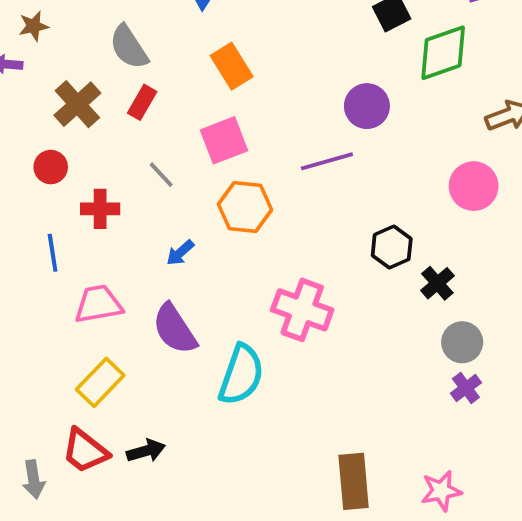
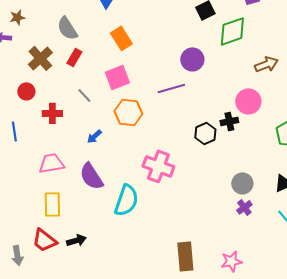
blue line: (53, 253) -> (14, 131), moved
black cross: (437, 283) -> (229, 121), moved, turned 30
yellow rectangle: (100, 382) -> (52, 204), turned -45

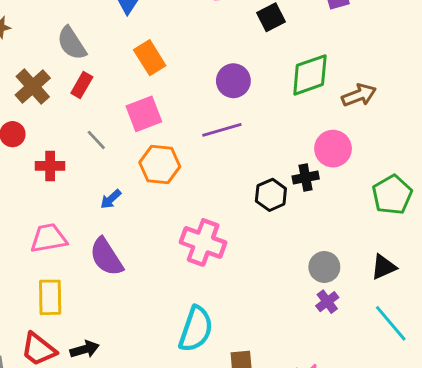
green diamond: (232, 31) -> (310, 75), moved
purple circle: (192, 59) -> (233, 81), moved
cyan semicircle: (126, 200) -> (196, 329), moved

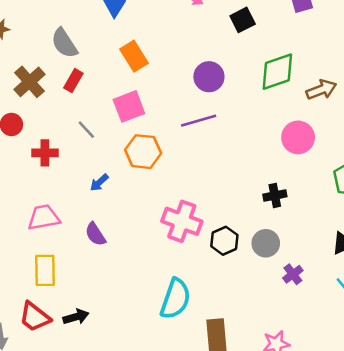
black cross: (306, 177) -> (275, 195), moved
black hexagon: (271, 195) -> (224, 241), moved
purple semicircle: (106, 257) -> (95, 234), size x0.7
gray circle: (324, 267) -> (266, 243), moved

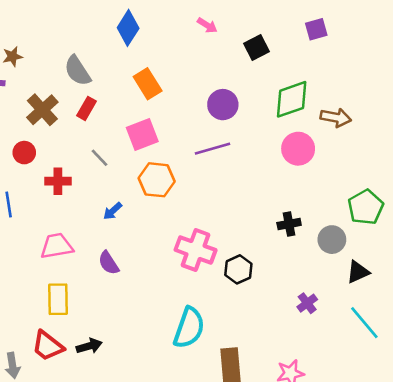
brown arrow: (321, 90) -> (336, 118), turned 32
pink circle: (298, 137) -> (298, 149), moved
gray circle: (266, 243) -> (332, 240), moved

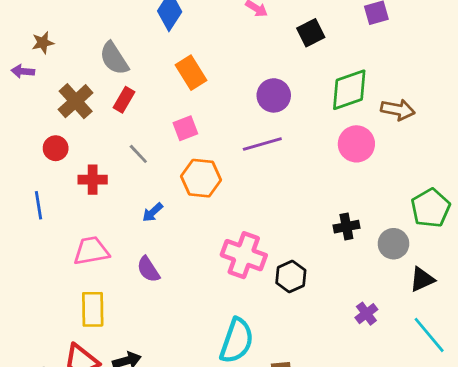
pink square: (142, 134) -> (185, 128), size x0.7

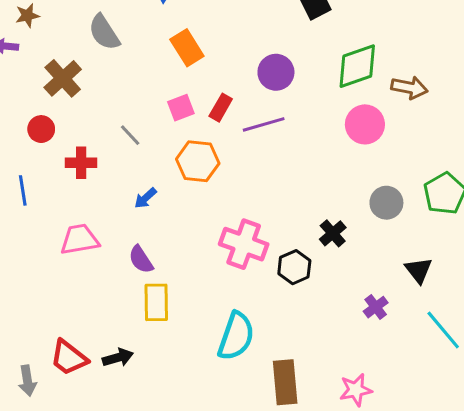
red rectangle: (124, 100) -> (221, 108), moved
black cross: (346, 227) -> (333, 233), moved, turned -30
gray circle: (393, 244) -> (386, 203), moved
black triangle: (422, 279) -> (419, 270), moved, turned -44
yellow rectangle: (93, 309) -> (156, 302), moved

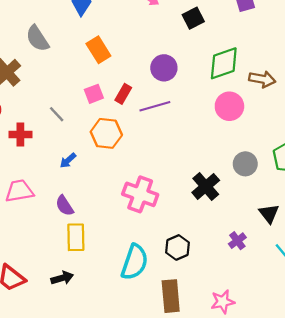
black cross: (333, 233) -> (206, 186), size x1.4
black hexagon: (294, 267) -> (177, 247), moved
black arrow: (118, 358) -> (62, 278), moved

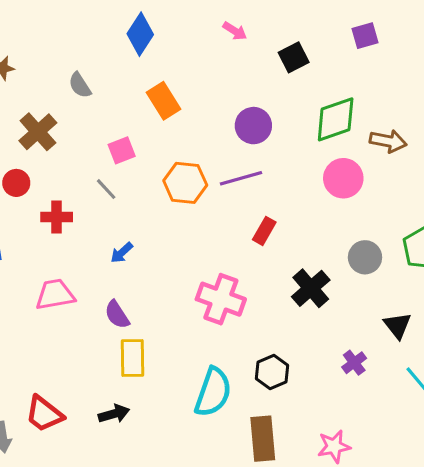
gray semicircle: (37, 38) -> (80, 85), size x0.7
pink square: (94, 94) -> (122, 150), moved
red rectangle: (123, 94) -> (264, 231), moved
orange hexagon: (106, 133) -> (185, 183), moved

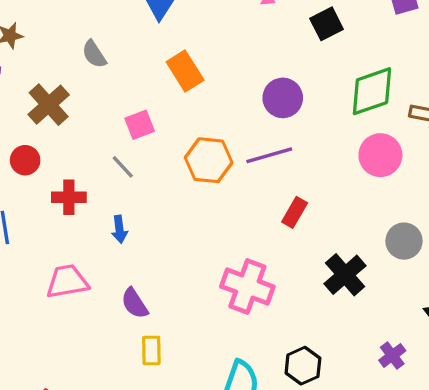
blue arrow: (122, 253) -> (119, 229), moved, turned -55
yellow rectangle: (133, 358) -> (151, 350), size x0.7

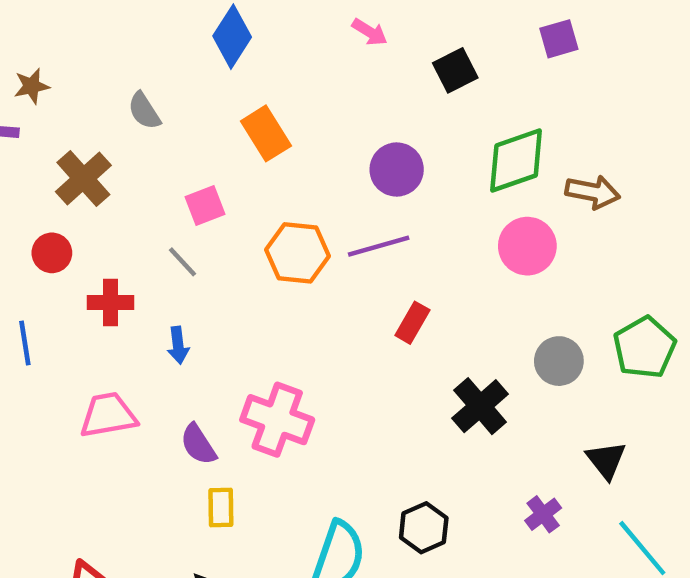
pink cross: (247, 287) -> (277, 420), moved

